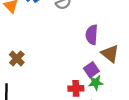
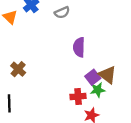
purple semicircle: (92, 35) -> (79, 47), moved
brown triangle: (110, 54) -> (107, 75), moved

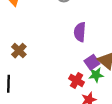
red cross: (78, 96) -> (77, 80), turned 32

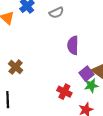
red cross: (77, 80) -> (64, 92), moved

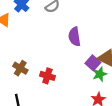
red cross: (64, 92) -> (47, 76), moved

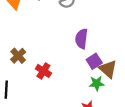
purple square: (93, 63) -> (94, 61), moved

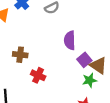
brown cross: (18, 56) -> (20, 55), moved, turned -32

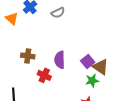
purple semicircle: (70, 40) -> (60, 60), moved

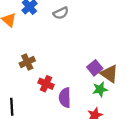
brown cross: (28, 56) -> (27, 62), turned -32
purple semicircle: (60, 60) -> (65, 98), moved

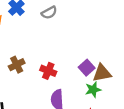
brown triangle: (109, 74) -> (102, 73), turned -42
red cross: (46, 84) -> (48, 71), moved

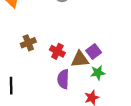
brown triangle: (102, 73) -> (80, 59), moved

